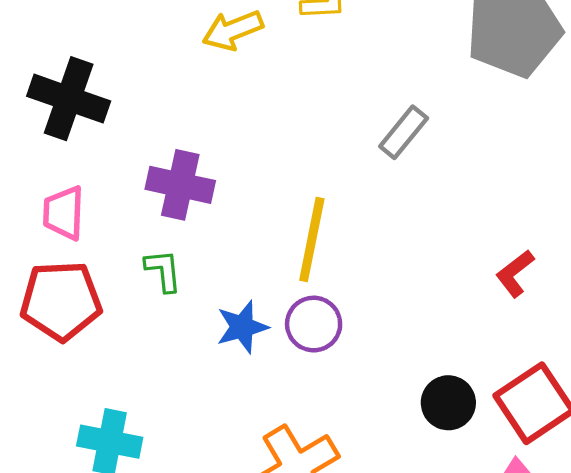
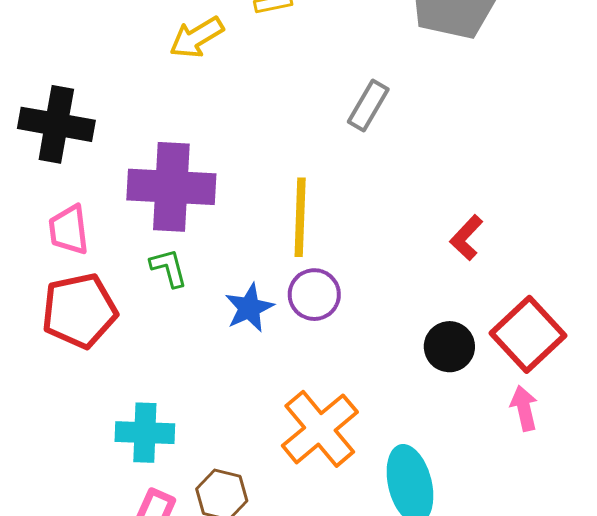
purple cross: (180, 185) -> (171, 187), size x1.4
red L-shape: (515, 273) -> (466, 238), moved

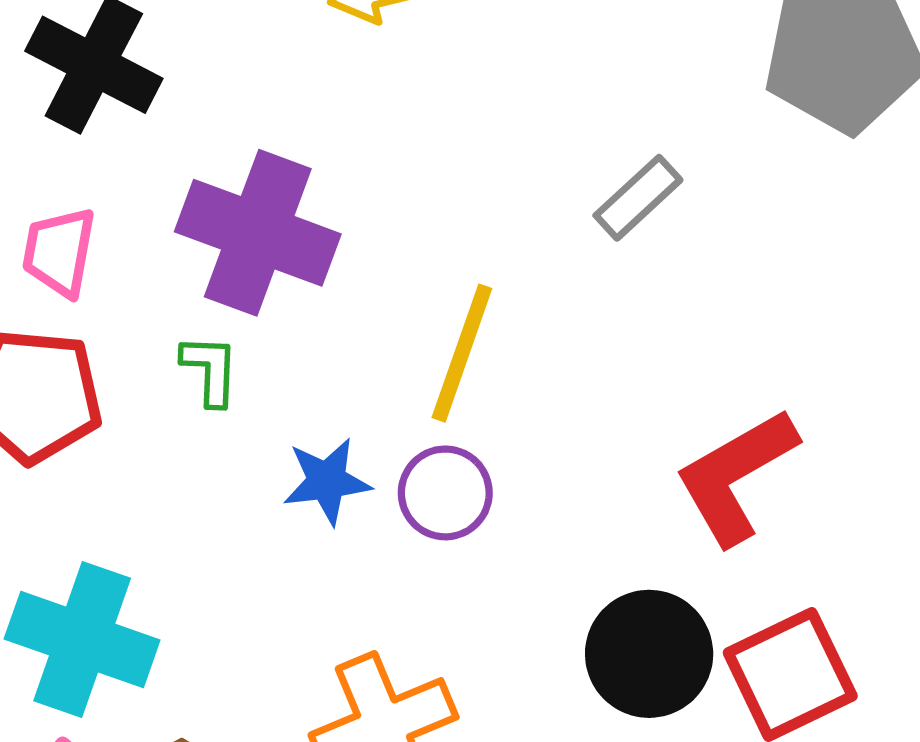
red L-shape: (466, 238) -> (736, 476), size x1.8
black circle: (449, 347) -> (649, 654), size x1.4
cyan cross: (145, 433) -> (82, 639), size x1.4

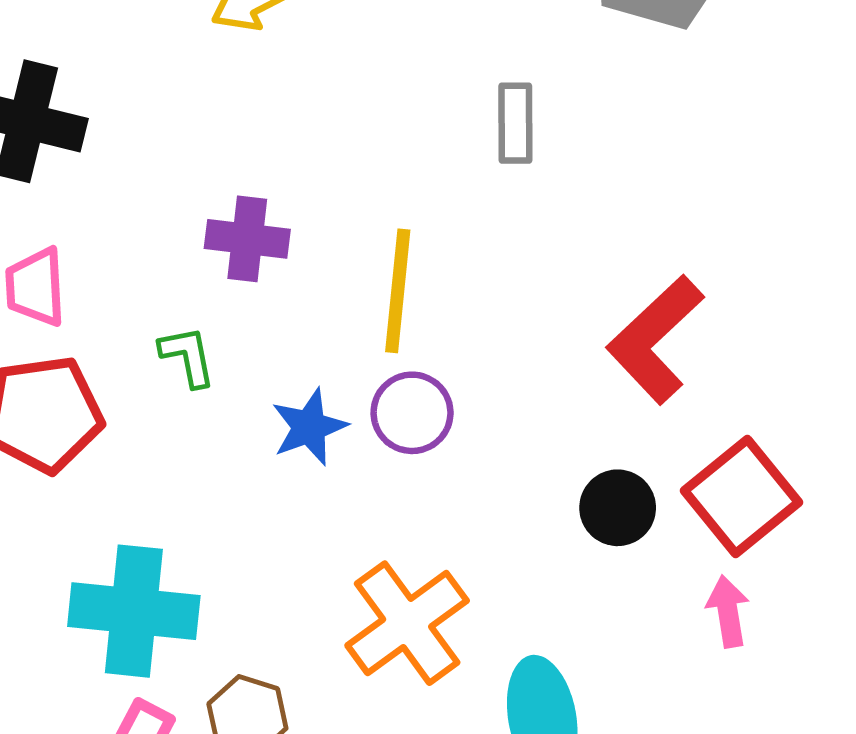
gray rectangle: (638, 198) -> (515, 123), turned -34
purple cross: (258, 233) -> (247, 239), moved, size x0.6
black circle: (649, 654) -> (618, 508), size x0.7

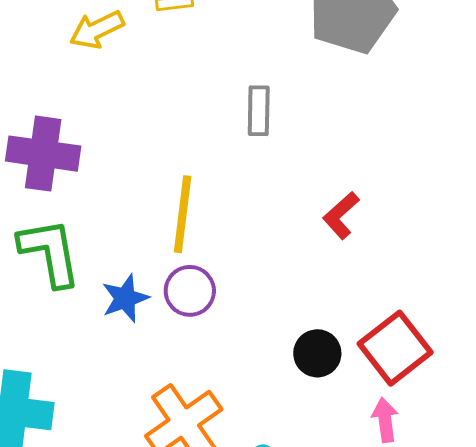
purple cross: (247, 239) -> (43, 154), moved, size x1.4
red L-shape: (655, 339) -> (341, 215), moved, size x0.6
green L-shape: (187, 356) -> (50, 252), size x1.8

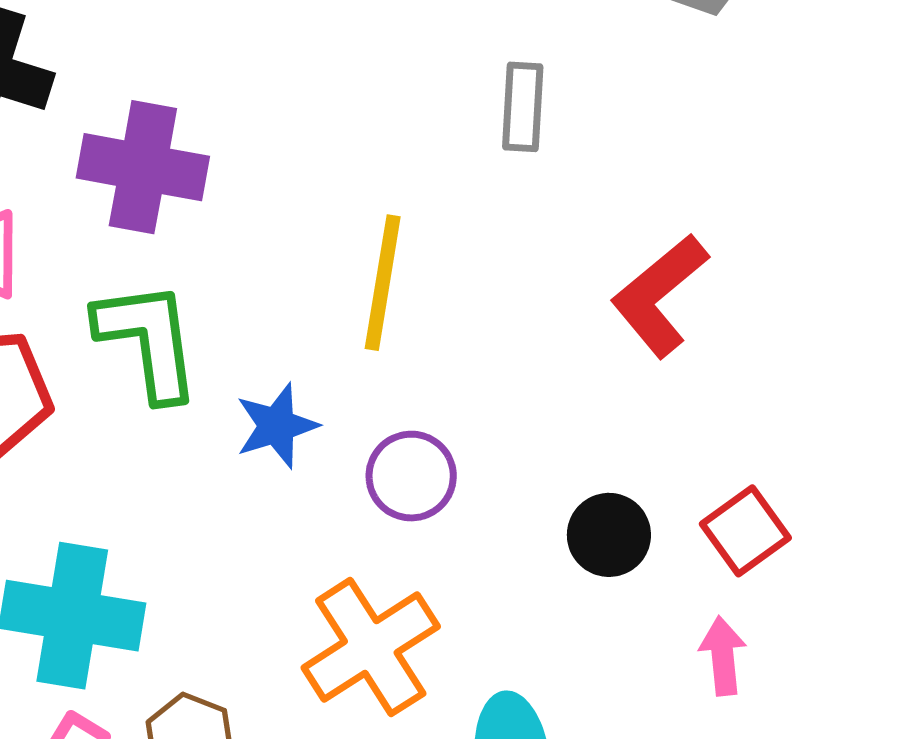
red L-shape: (341, 215) -> (660, 295), size x1.5
purple circle: (190, 291) -> (411, 476), moved
red square: (395, 348) -> (745, 531), size x0.7

